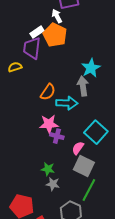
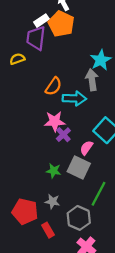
purple cross: (57, 136) -> (63, 135), turned 32
gray square: (84, 166) -> (79, 168), moved
gray star: (53, 184) -> (52, 202), moved

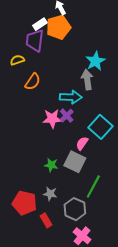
orange pentagon: (61, 24) -> (58, 27), turned 30
orange semicircle: (54, 86) -> (33, 82), moved
purple cross: (63, 135) -> (67, 116), moved

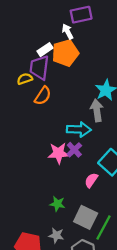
yellow semicircle: (17, 60) -> (25, 79), moved
orange semicircle: (33, 82) -> (43, 96), moved
gray square: (75, 162) -> (86, 217), moved

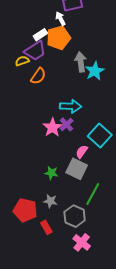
purple trapezoid: (39, 68) -> (35, 51), turned -130
gray arrow: (97, 110) -> (81, 62), moved
pink star: (59, 153) -> (52, 127), turned -30
gray square: (86, 217) -> (77, 169), moved

